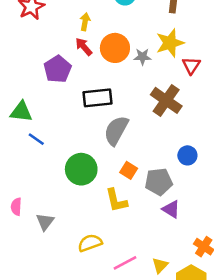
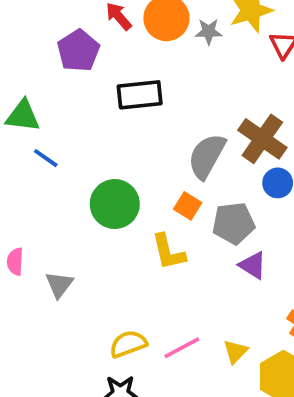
brown cross: (166, 100) -> (262, 139), moved
gray semicircle: (116, 130) -> (207, 156), moved
yellow semicircle: (90, 243) -> (128, 344), moved

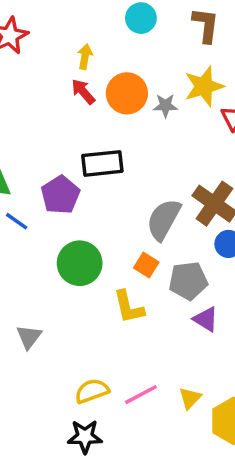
purple pentagon: (78, 51) -> (60, 195), moved

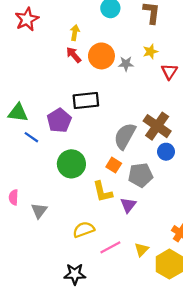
yellow star: (204, 86) -> (150, 52), size x0.6
purple triangle: (206, 319) -> (128, 205), moved, turned 36
yellow semicircle: (92, 391) -> (84, 230), moved

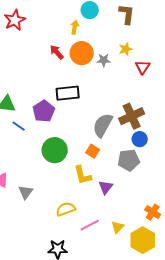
yellow arrow: (75, 33) -> (75, 27), moved
brown cross: (157, 126) -> (132, 116), turned 30
gray pentagon: (140, 175) -> (129, 160), moved

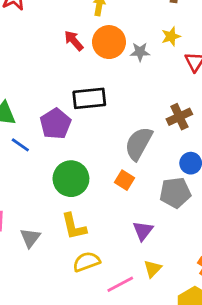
brown cross: (132, 116) -> (179, 117), moved, size x0.7
yellow L-shape: (83, 175) -> (74, 227), moved
yellow triangle: (118, 227) -> (153, 269), moved

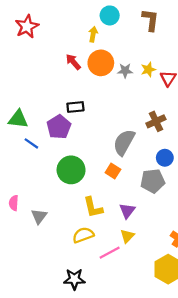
yellow star: (171, 36) -> (148, 70), moved
black rectangle: (89, 98) -> (75, 107), moved, size x0.7
yellow L-shape: (74, 227) -> (93, 207), moved
yellow triangle: (153, 269) -> (127, 236), moved

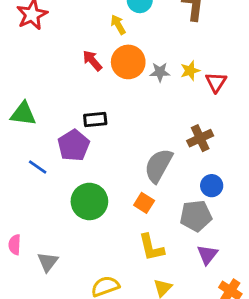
yellow arrow: (93, 34) -> (118, 25), turned -40
green triangle: (18, 119) -> (23, 114), moved
yellow L-shape: (93, 207) -> (151, 247), moved
purple triangle: (127, 211) -> (207, 255), moved

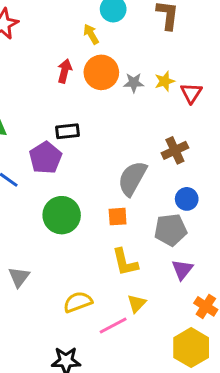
red arrow: (92, 61) -> (65, 71), turned 55
orange square: (144, 203) -> (118, 217), turned -36

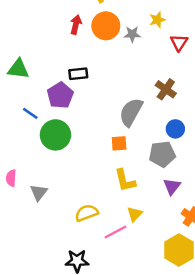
yellow star: (165, 81) -> (157, 20), moved
brown cross: (175, 150) -> (166, 89), turned -30
green circle: (62, 215) -> (55, 135), moved

